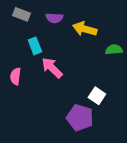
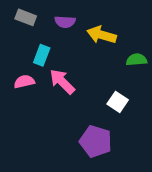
cyan rectangle: (35, 46) -> (42, 55), turned 42
pink semicircle: (16, 76) -> (24, 82), moved, turned 70
white square: (97, 96) -> (118, 102), moved

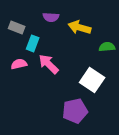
gray rectangle: (26, 17) -> (17, 27), moved
white square: (118, 102) -> (92, 80), size x1.5
purple pentagon: (96, 141) -> (75, 111), turned -30

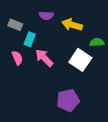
pink semicircle: (19, 64) -> (17, 58), turned 80
white square: (92, 80) -> (80, 60), moved

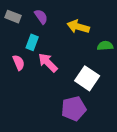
purple semicircle: (46, 15) -> (41, 17), moved, turned -128
gray rectangle: (15, 25) -> (13, 17), moved
white square: (80, 60) -> (87, 78), moved

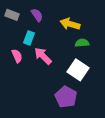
green semicircle: (105, 46) -> (82, 43), moved
purple pentagon: (74, 109) -> (66, 97), turned -30

